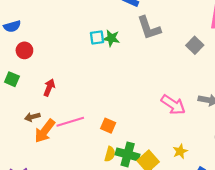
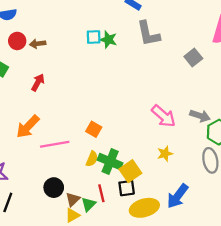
brown arrow: (32, 117) -> (38, 44), moved
pink line: (70, 122) -> (55, 144), moved
yellow star: (180, 151) -> (165, 154), moved

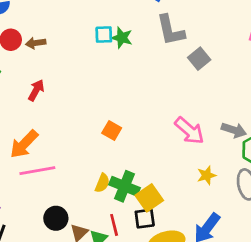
gray square: (193, 57) -> (199, 59), moved
orange square: (94, 129) -> (112, 130), moved
pink line: (55, 144) -> (37, 171), moved
yellow star: (165, 154) -> (207, 175), moved

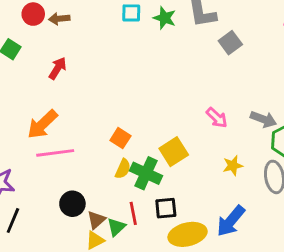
green star: (122, 38) -> (165, 18), moved
orange square: (112, 130) -> (120, 138), moved
pink arrow: (189, 131) -> (217, 118), size x0.7
yellow square: (149, 198) -> (174, 152), moved

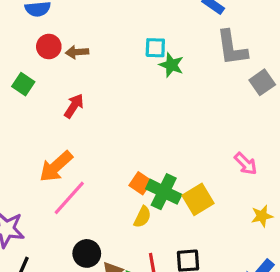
green star: (165, 18) -> (171, 65), moved
pink line: (55, 153) -> (69, 198), turned -42
green cross: (146, 173) -> (164, 192), moved

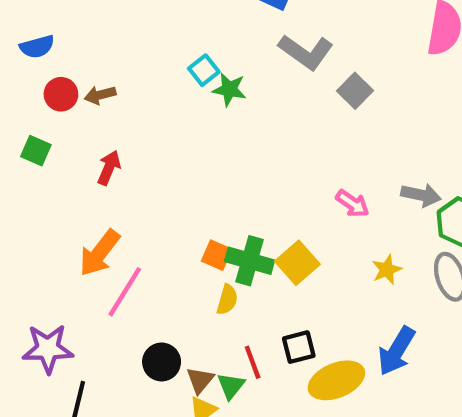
cyan square: (155, 48) -> (204, 70), turned -30
gray L-shape: (232, 48) -> (306, 52), turned -36

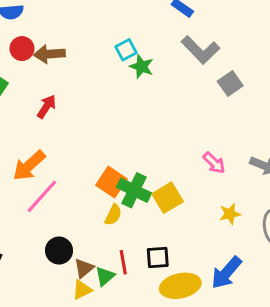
brown arrow: (100, 95) -> (49, 54), size x1.4
orange square: (217, 255) -> (111, 182), size x1.4

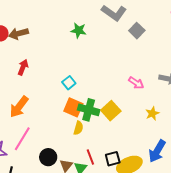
cyan square: (126, 50) -> (69, 83), moved
pink line: (42, 196) -> (22, 139), moved
black square: (158, 257) -> (113, 159), moved

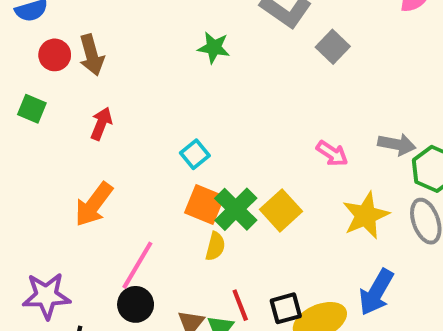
brown arrow: (19, 34) -> (92, 55), turned -90
green cross: (89, 110) -> (236, 209), turned 30
yellow star: (152, 113) -> (366, 215), size x1.6
pink line: (22, 139) -> (137, 265), moved
black circle: (48, 157) -> (136, 304), moved

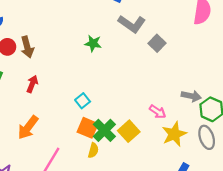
pink arrow: (332, 153) -> (158, 112), moved

